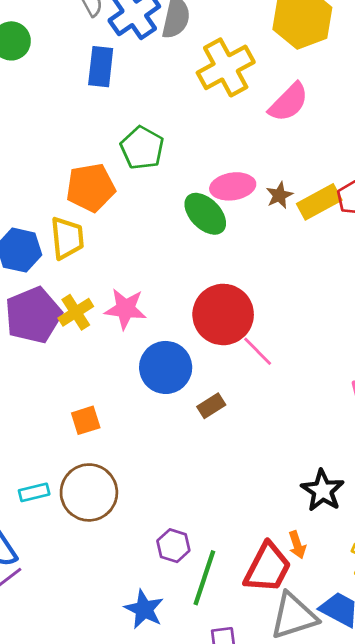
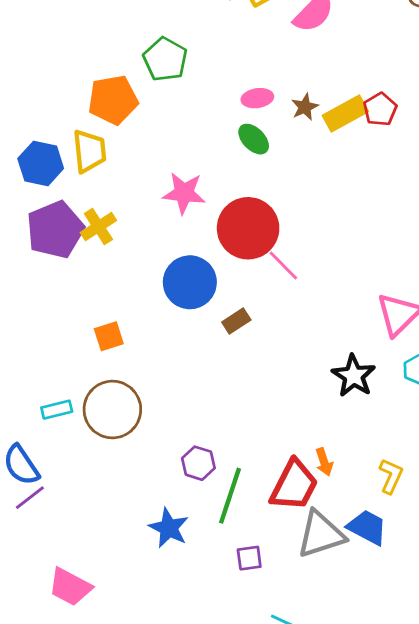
pink ellipse: (233, 186) -> (257, 98), size x0.7
green ellipse: (205, 214) -> (254, 139), moved, size x0.7
pink star: (125, 309) -> (184, 193), moved
black star: (323, 490) -> (354, 376), moved

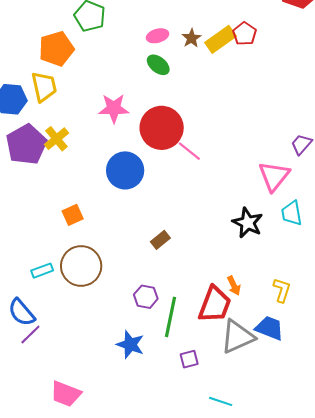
brown rectangle: (236, 321) -> (160, 240), moved

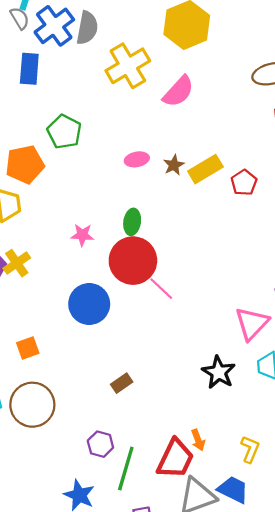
red pentagon: (245, 34) -> (244, 183), moved
green ellipse: (158, 65) -> (132, 222), moved, turned 55
pink star: (114, 108) -> (82, 235), size x0.7

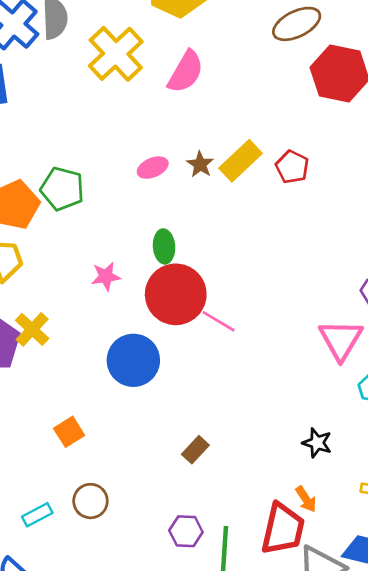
green pentagon: (64, 132) -> (62, 189), moved
black star: (219, 372) -> (317, 443), moved, size x0.7
brown circle: (32, 405) -> (90, 501), size x0.6

